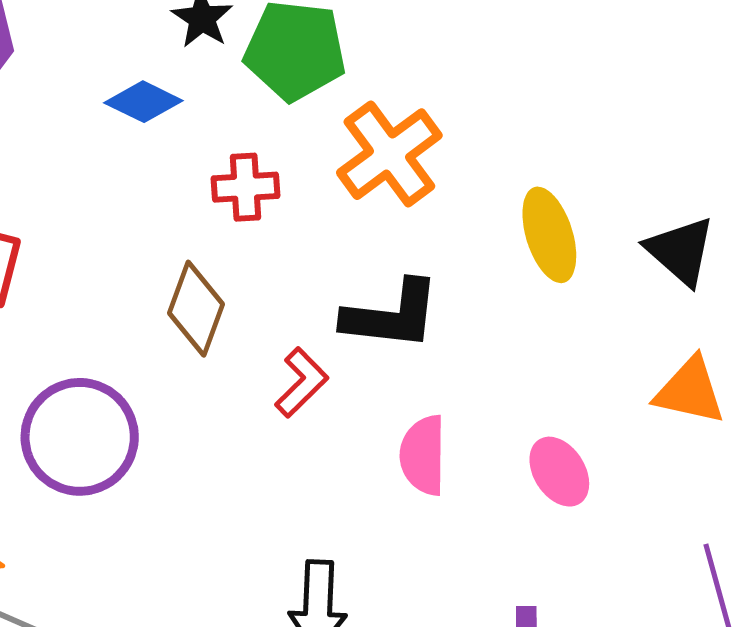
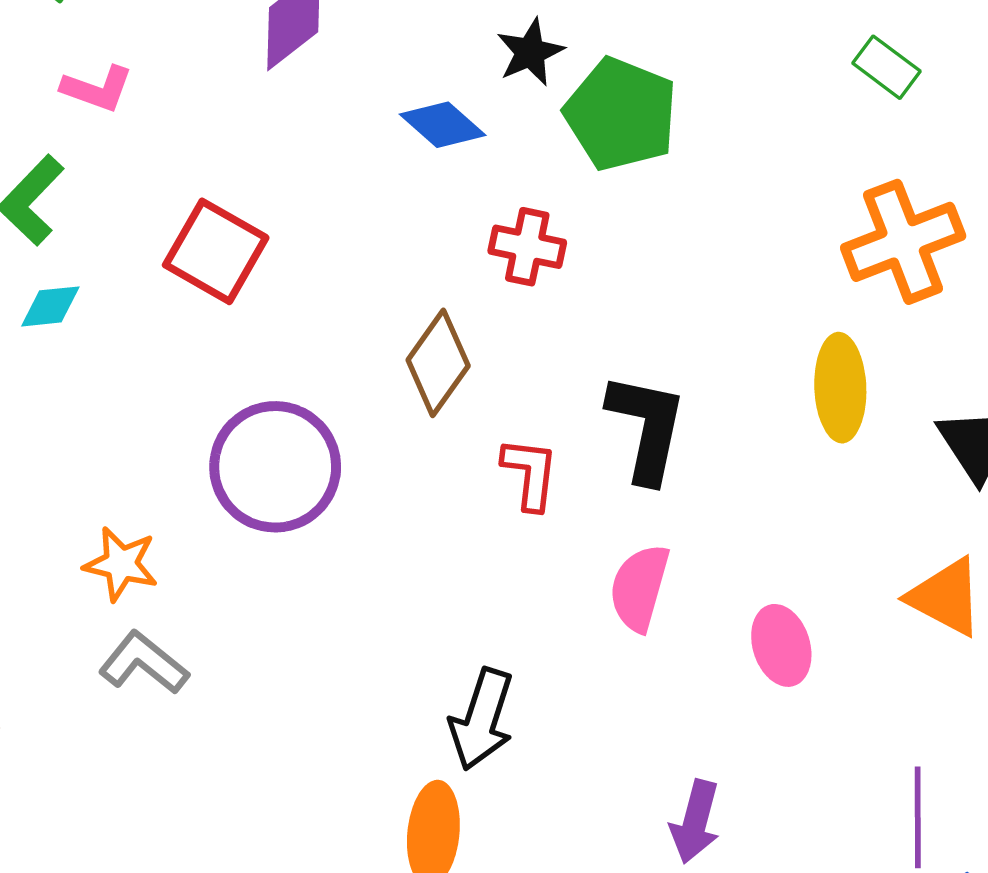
orange cross: (389, 154) -> (903, 242), moved
black L-shape: (391, 315) -> (647, 428), turned -100
red L-shape: (301, 382) -> (530, 474), turned -54

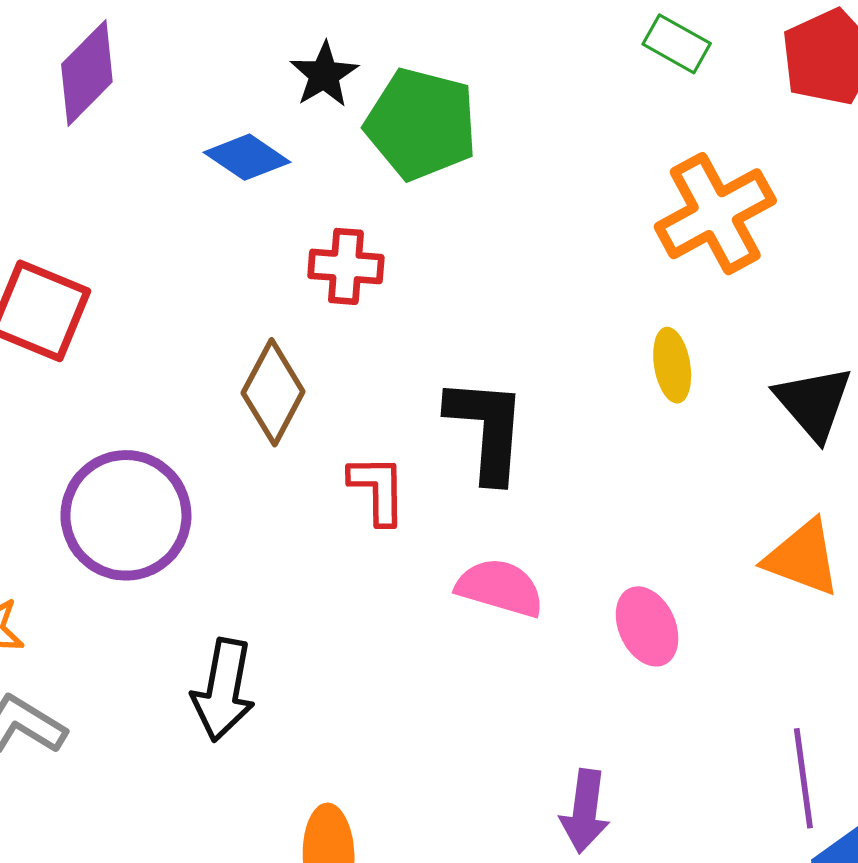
yellow ellipse: (840, 388) -> (672, 365), size x0.7
pink semicircle: (639, 588) -> (500, 588), turned 98
black arrow: (482, 719) -> (223, 690), moved

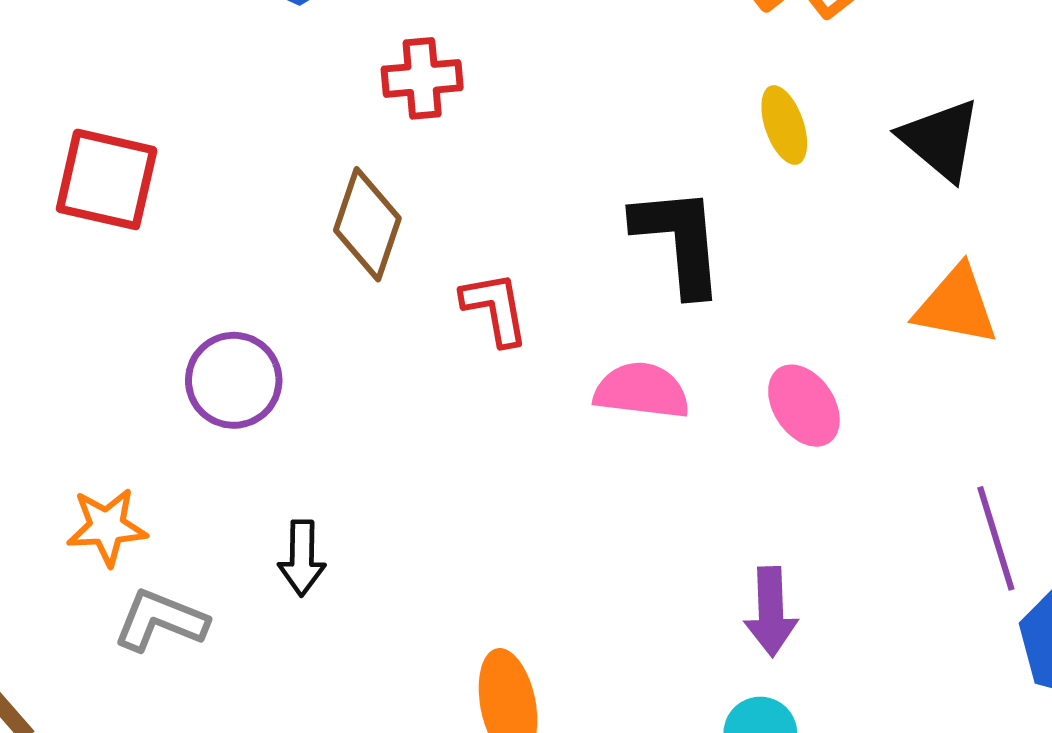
black L-shape: (487, 429) -> (679, 240), moved
purple circle: (126, 515) -> (234, 380), size x0.7
black arrow: (223, 690) -> (302, 558), moved, size x0.7

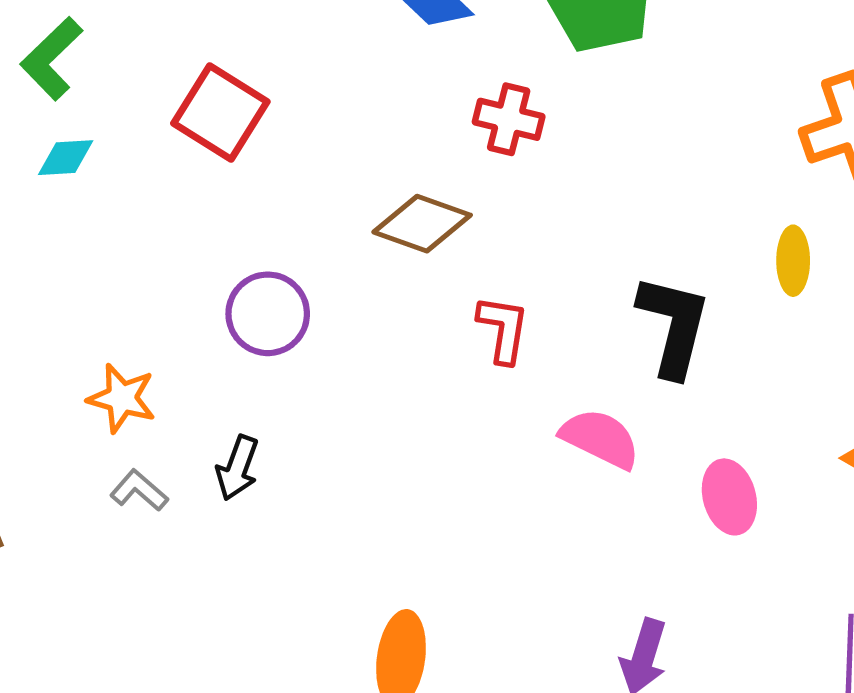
brown diamond: (367, 224) -> (422, 224), turned 72
black arrow: (302, 558) -> (237, 468), moved
gray L-shape: (160, 620) -> (139, 490), size x0.7

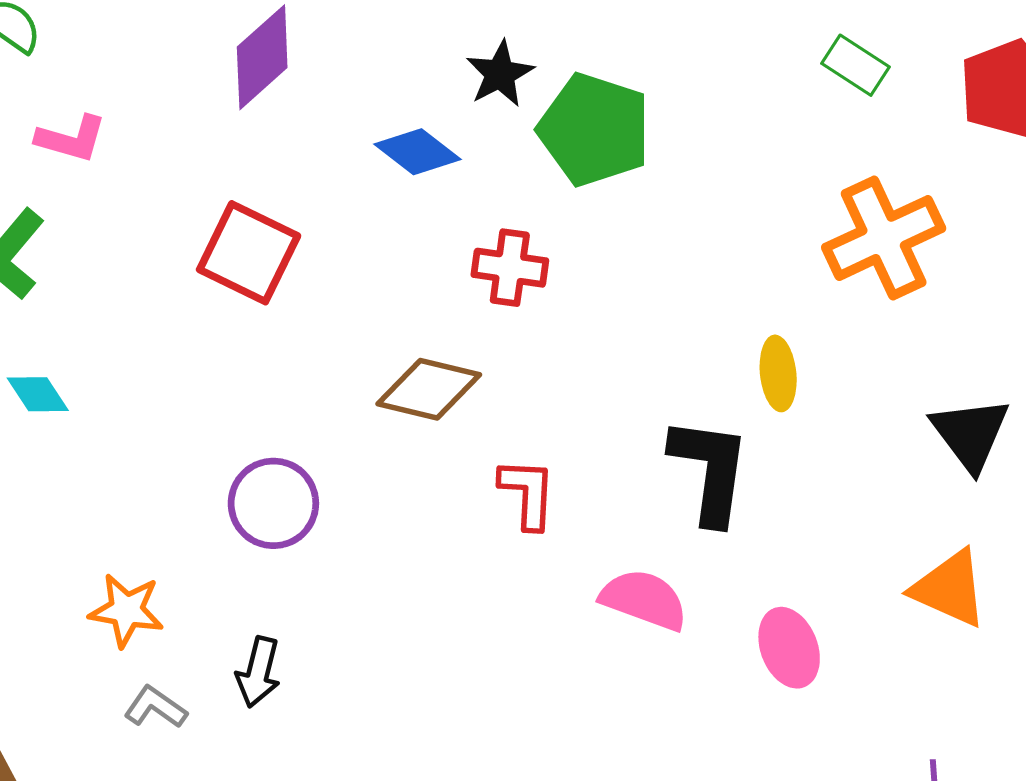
red square: (220, 112) -> (249, 253), moved
cyan diamond: (66, 158) -> (38, 394), moved, turned 66
yellow ellipse: (793, 261) -> (778, 373), moved

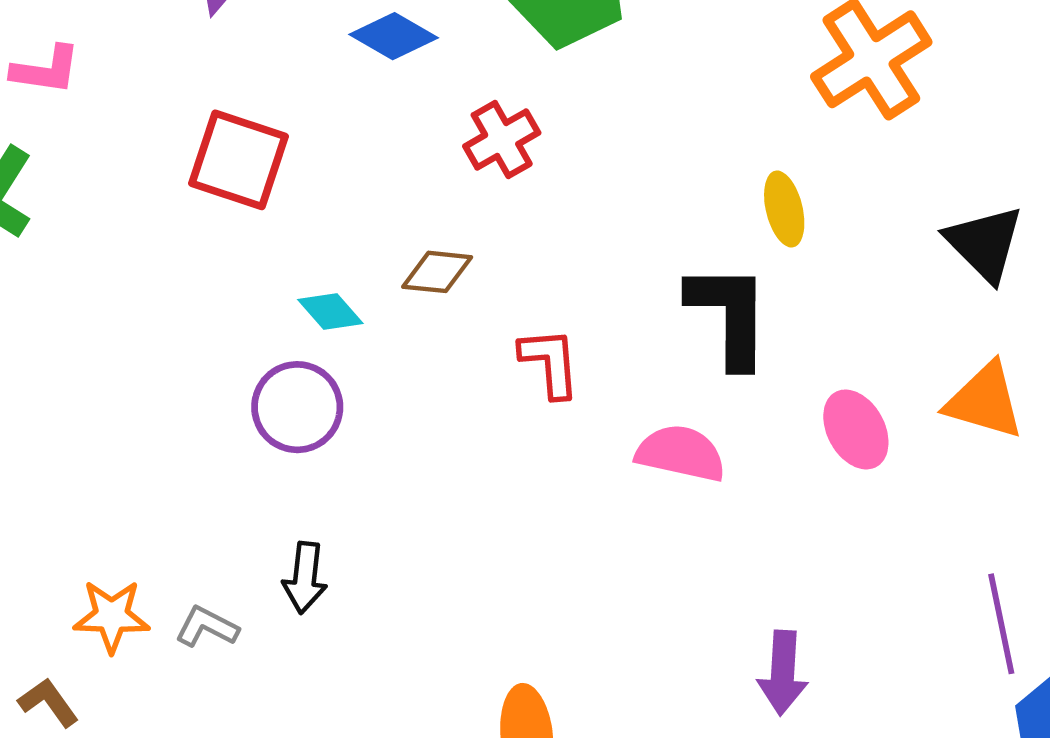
red cross: (510, 268) -> (502, 139), turned -30
brown diamond: (429, 389) -> (437, 272), size x0.7
cyan diamond: (38, 394) -> (330, 312), moved
orange star: (126, 610) -> (112, 616), moved
pink ellipse: (789, 648) -> (856, 429), moved

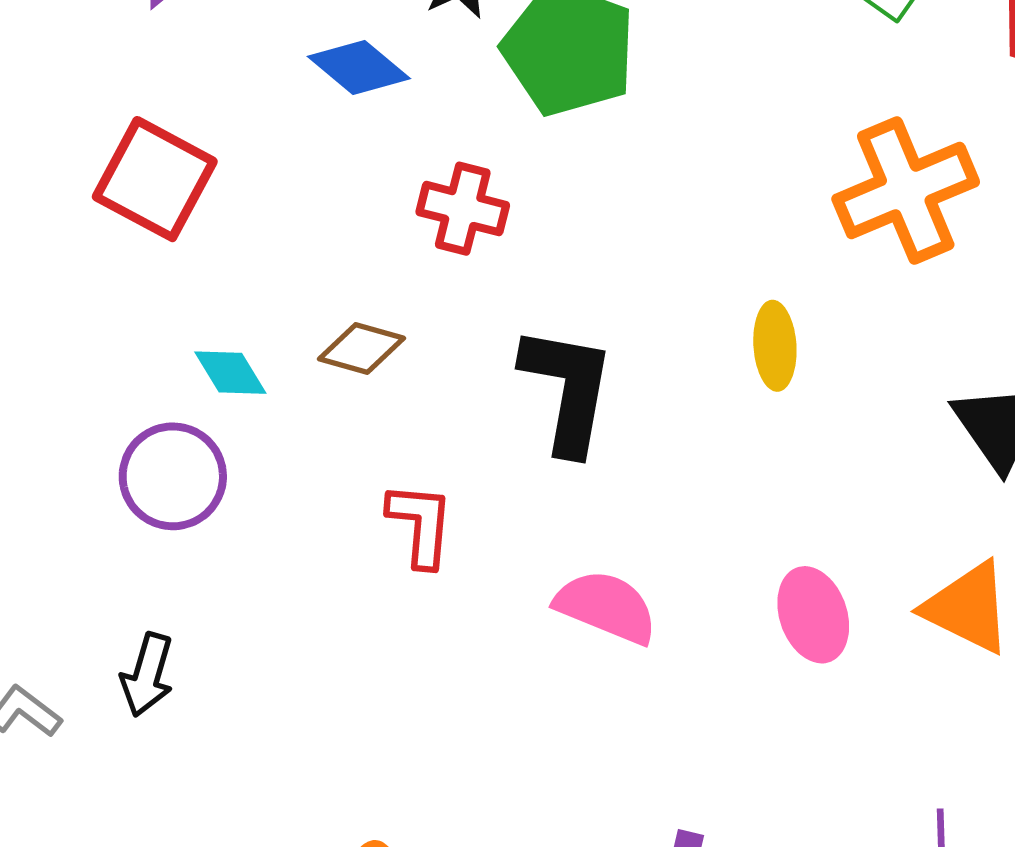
red cross: (502, 139) -> (463, 209), turned 34
black L-shape: (729, 315) -> (568, 389), moved
red L-shape: (550, 363) -> (420, 524), moved

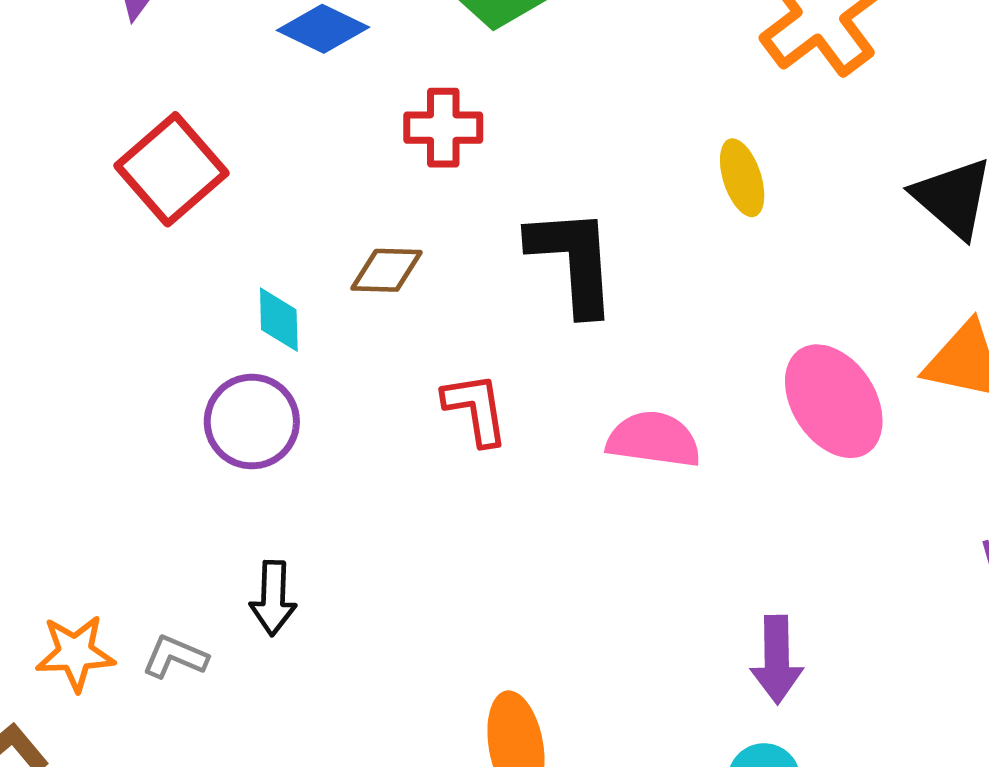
red square: (155, 179) -> (171, 169), turned 35
cyan diamond: (230, 373) -> (279, 320), turned 44
pink ellipse: (813, 615) -> (834, 401), size x1.4

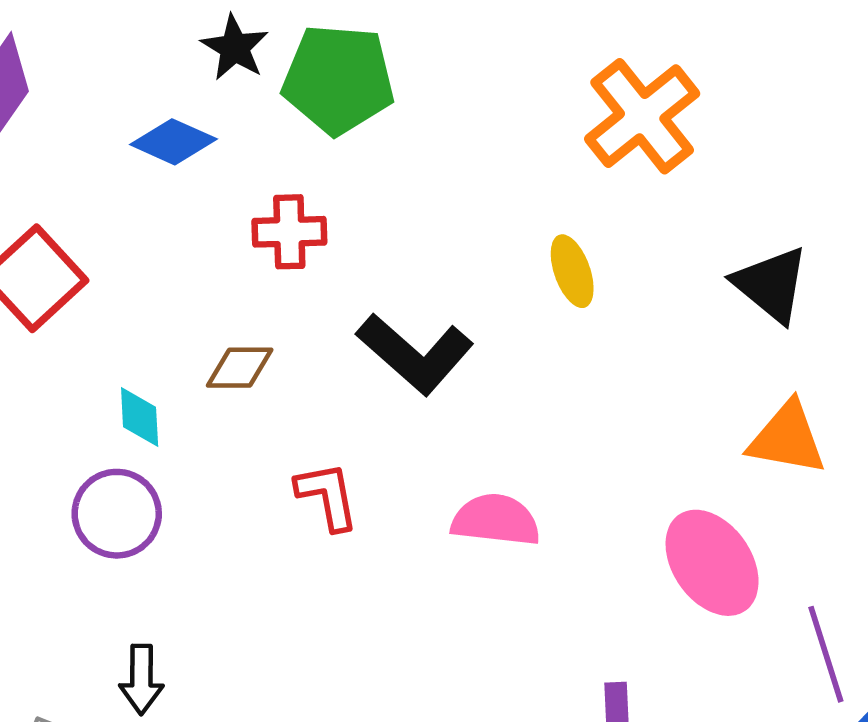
black L-shape: (573, 261) -> (415, 354), turned 137
pink ellipse: (834, 401) -> (712, 563), moved

